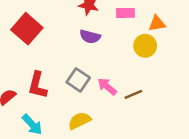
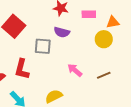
gray square: (78, 80) -> (43, 46), moved, turned -30
brown line: (133, 94) -> (104, 75), moved

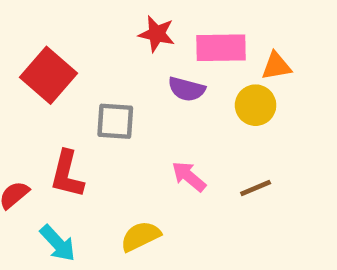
pink rectangle: (89, 14) -> (221, 48), size x1.5
purple semicircle: (62, 32) -> (187, 89), moved

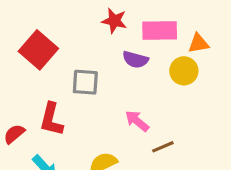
brown line: (256, 188) -> (163, 147), moved

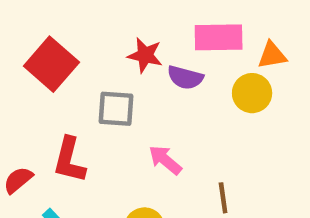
red star: (114, 21) -> (145, 55), moved
pink arrow: (137, 121) -> (165, 160), moved
brown line: (163, 147) -> (223, 198), turned -75

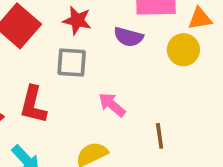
red star: (145, 55) -> (77, 20), moved

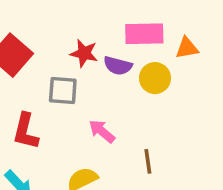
red star: (77, 20) -> (84, 53), moved
yellow circle: (183, 50) -> (155, 78), moved

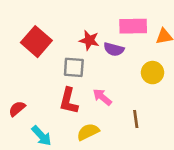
yellow circle: (155, 78) -> (153, 73), moved
red L-shape: (26, 131) -> (69, 101), moved

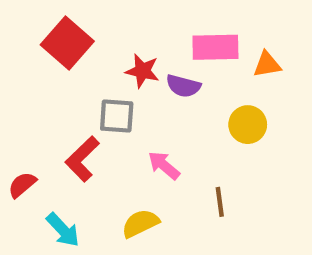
red square: (36, 42) -> (67, 43), moved
red L-shape: (69, 101) -> (82, 159), moved, turned 32

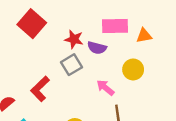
gray square: (117, 116) -> (72, 65), moved, turned -35
pink arrow: (164, 165) -> (105, 88), moved

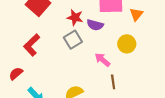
orange triangle: (144, 36) -> (136, 14), turned -40
red L-shape: (40, 89) -> (32, 45), moved

